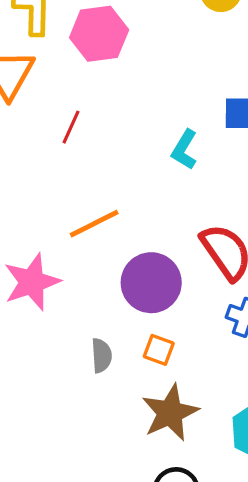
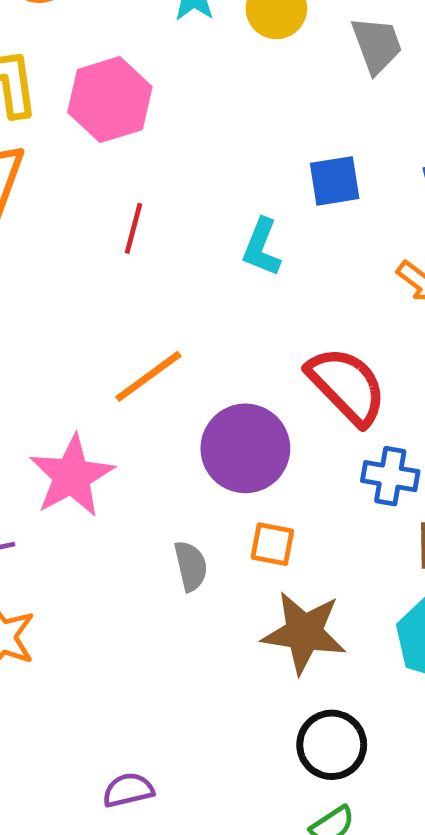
red line: (71, 127) -> (134, 228), moved
brown star: (170, 413) -> (304, 633), turned -30

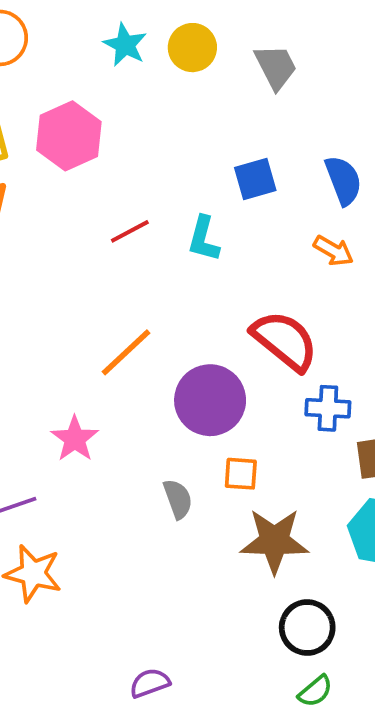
red line: (134, 228) -> (130, 231), moved, turned 54
pink star: (72, 476) -> (75, 439), size x0.7

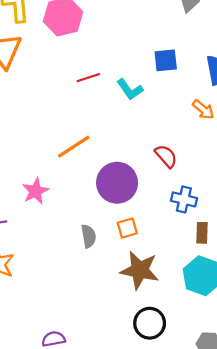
cyan L-shape: (204, 239) -> (130, 89), turned -60
red semicircle: (285, 341) -> (166, 156), size x0.6
orange square: (241, 474) -> (127, 228), turned -30

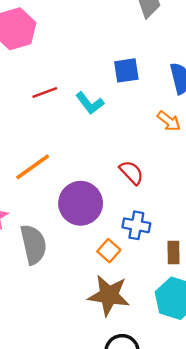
blue cross: (184, 199) -> (136, 225), moved
orange square: (127, 228) -> (109, 251), moved, turned -30
gray semicircle: (89, 236) -> (33, 244), moved, size x1.6

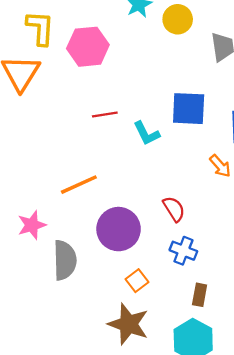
blue square: (126, 70) -> (189, 109), size x1.4
blue cross: (136, 225) -> (183, 251), moved

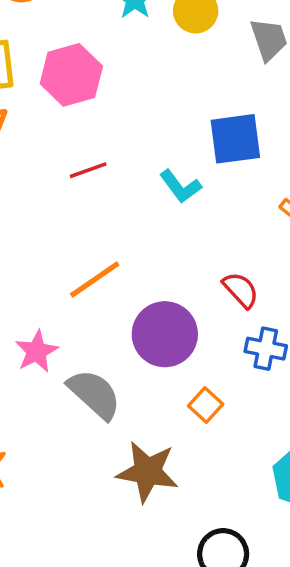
red line: (105, 115) -> (88, 170), moved
gray semicircle: (65, 260) -> (94, 394), turned -36
brown star: (128, 324) -> (147, 472), moved

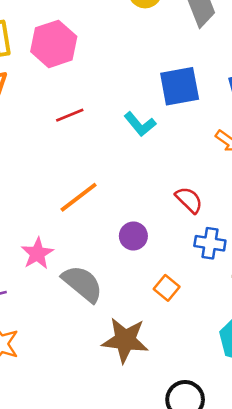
purple circle: (165, 334) -> (133, 236), size x0.6

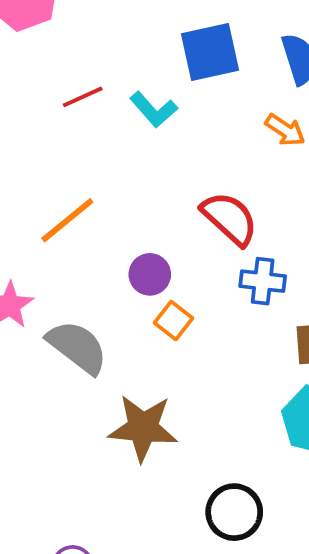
red line: (70, 115) -> (83, 97), moved
red semicircle: (189, 200) -> (230, 218), size x1.4
orange square: (167, 288) -> (174, 320), moved

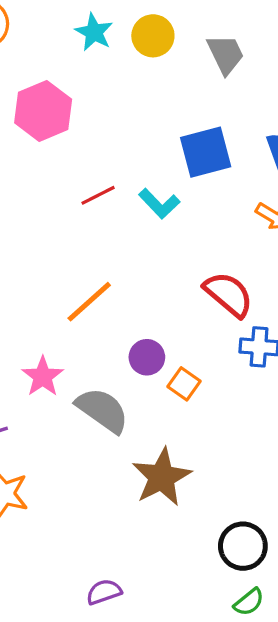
purple circle: (150, 274) -> (147, 357), moved
brown star: (143, 428) -> (162, 477), turned -30

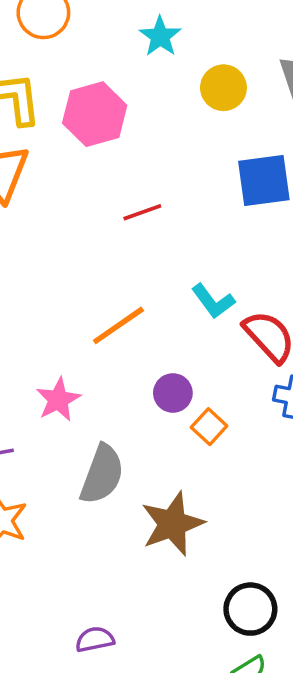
yellow circle: (153, 36) -> (223, 88), moved
cyan L-shape: (159, 204) -> (213, 301), moved
gray semicircle: (102, 410) -> (102, 474), moved, turned 68

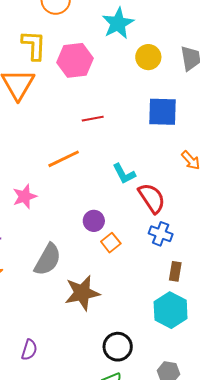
cyan star: (160, 36) -> (118, 23), size x1.4
orange line: (118, 325) -> (64, 159), moved
pink star: (58, 400) -> (25, 196), moved
purple semicircle: (95, 639) -> (29, 350), turned 110

